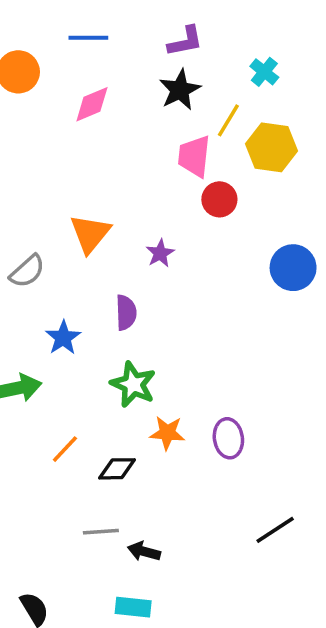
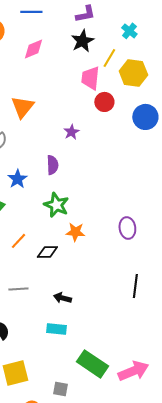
orange triangle: (90, 234) -> (22, 107), moved
blue circle: (293, 268) -> (145, 117), moved
purple ellipse: (228, 438) -> (127, 228), moved
black line: (275, 530) -> (135, 286), turned -50
gray line: (101, 532) -> (18, 289), moved

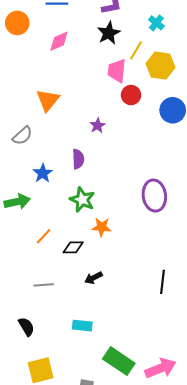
purple ellipse: (127, 228) -> (154, 196), moved, size x1.4
black arrow: (62, 298) -> (93, 278), moved, turned -42

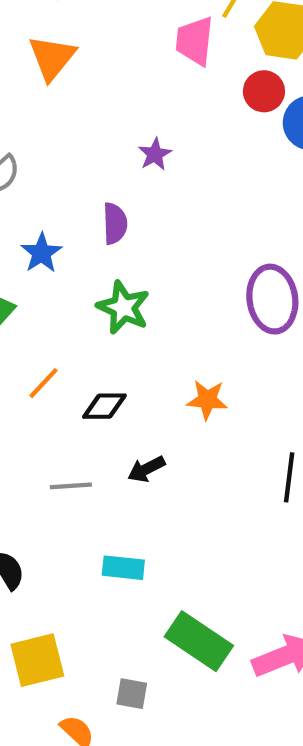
red circle: (131, 95) -> (264, 91), moved
orange triangle: (48, 100) -> (52, 58), moved
orange star: (102, 227) -> (207, 400), moved
gray line: (44, 285) -> (71, 486), moved

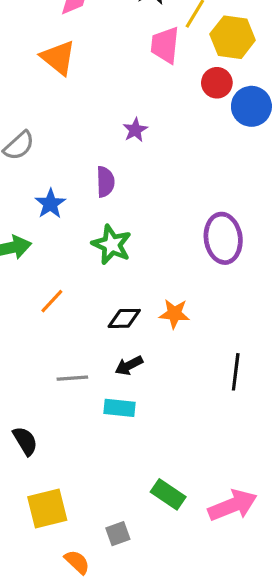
orange triangle: (52, 58) -> (58, 58), turned -30
black diamond: (104, 406) -> (124, 318), moved
cyan rectangle: (123, 568) -> (119, 408), moved
green rectangle: (199, 641) -> (168, 494), size x0.7
gray square: (132, 694) -> (118, 534), turned -30

